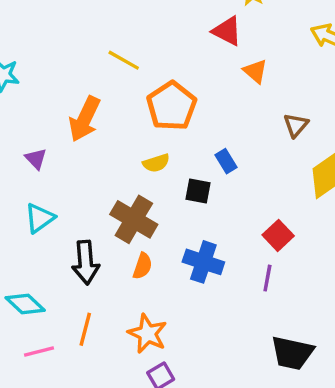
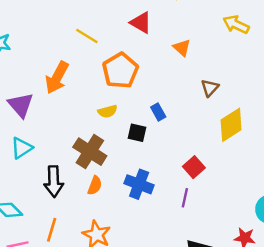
red triangle: (227, 31) -> (141, 23), moved
purple triangle: (36, 159) -> (21, 105), size x1.6

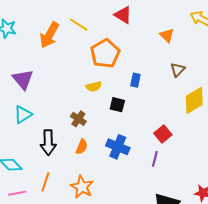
orange triangle: (182, 48) -> (167, 35), moved
orange arrow: (57, 78) -> (49, 35), moved
blue rectangle: (158, 112) -> (135, 80), moved, turned 40
brown cross: (90, 152) -> (78, 119), size x0.6

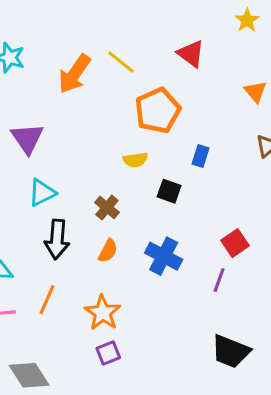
cyan triangle: (23, 114) -> (42, 193), moved

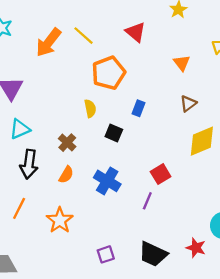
yellow semicircle: (135, 160) -> (90, 108), turned -96
purple square: (108, 353) -> (106, 254), moved

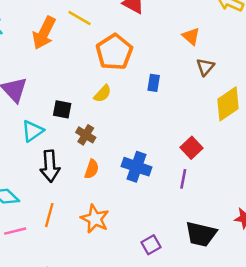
orange triangle: (182, 63) -> (191, 36), moved
yellow semicircle: (90, 108) -> (103, 94), turned 66
black square: (114, 133) -> (62, 109), moved

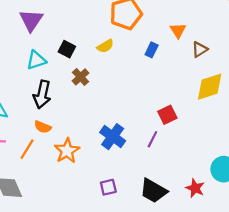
orange triangle: (191, 36) -> (178, 30), moved
blue cross: (136, 167) -> (113, 137), moved
orange semicircle: (92, 169) -> (43, 127), moved, turned 77
orange line: (49, 215) -> (27, 149), moved

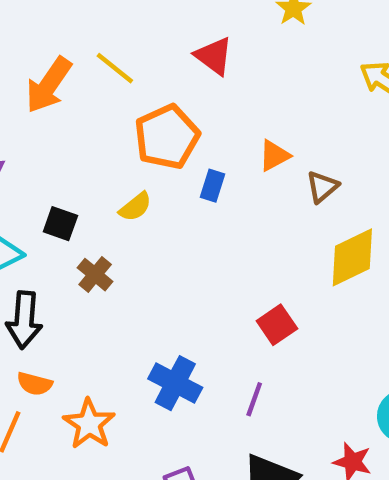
orange triangle: (178, 30) -> (274, 156), turned 42
blue rectangle: (152, 50) -> (212, 186), moved
purple line: (152, 139) -> (254, 399), moved

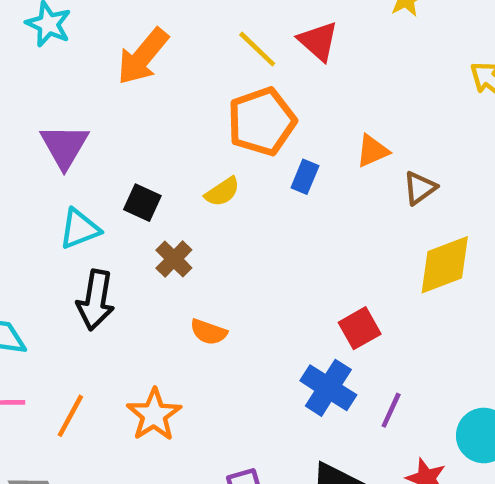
yellow line: (115, 68) -> (257, 49), moved
blue cross: (175, 383) -> (328, 388), moved
orange semicircle: (35, 384) -> (209, 332), moved
purple line: (254, 399) -> (391, 410), moved

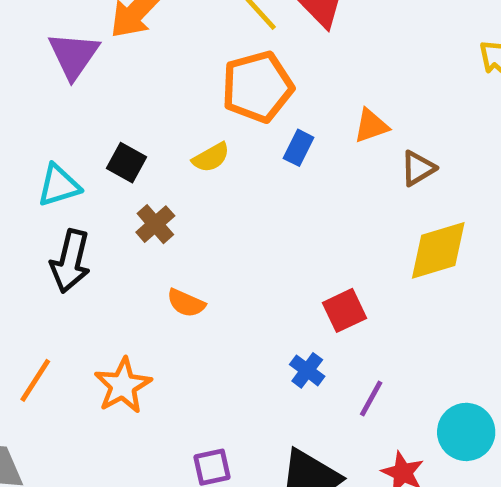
purple triangle: (64, 146) -> (74, 55), moved
blue cross: (328, 388) -> (307, 370), size x0.6

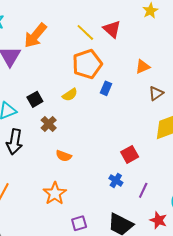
orange triangle: (371, 126) -> (143, 67), moved
black square: (126, 163) -> (35, 99), turned 35
orange star: (123, 386) -> (55, 193), moved

